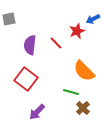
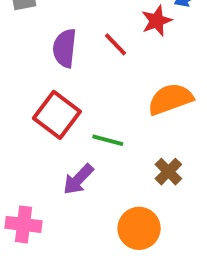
orange semicircle: (84, 71) -> (170, 99), turned 115
green line: (71, 92) -> (108, 140), moved

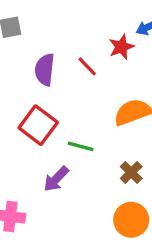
orange circle: (139, 228) -> (131, 220), moved

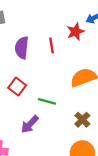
red line: (87, 66) -> (51, 45), turned 35
red square: (38, 125) -> (17, 87), size x0.7

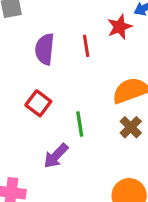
green line: (47, 101) -> (80, 124), turned 66
brown cross: (82, 120) -> (131, 127), moved

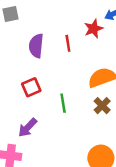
red square: (38, 103) -> (31, 87), turned 30
purple arrow: (56, 156) -> (28, 128), moved

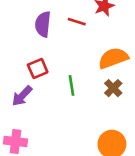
red line: (68, 43) -> (77, 22), turned -63
purple arrow: (28, 128) -> (22, 96), moved

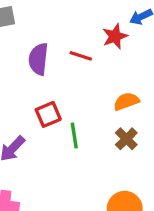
orange semicircle: (113, 58) -> (126, 101), size x0.7
red square: (38, 69) -> (48, 114), moved

